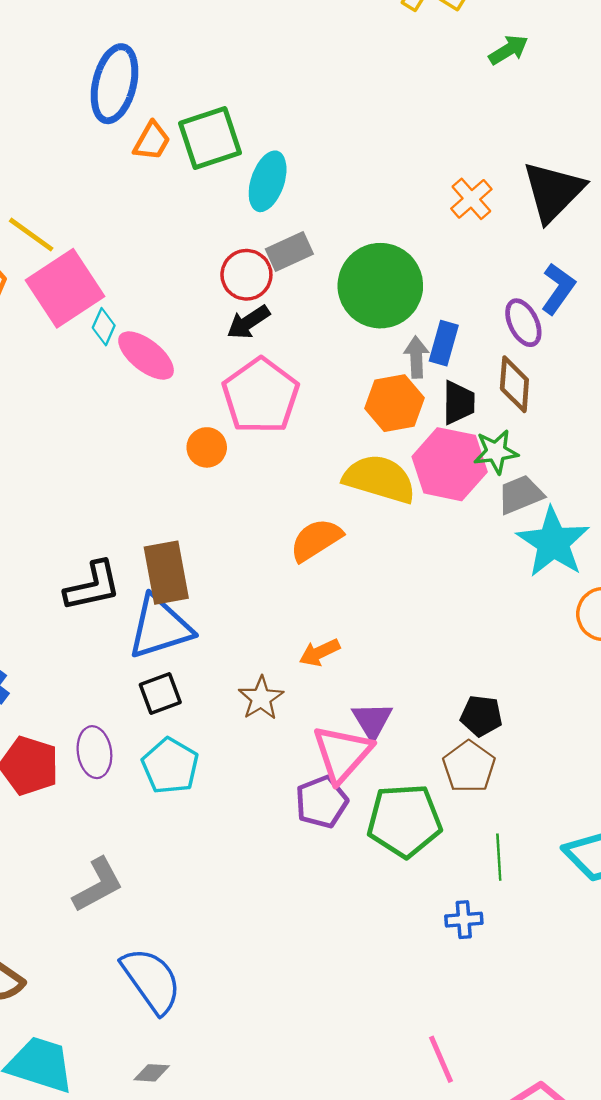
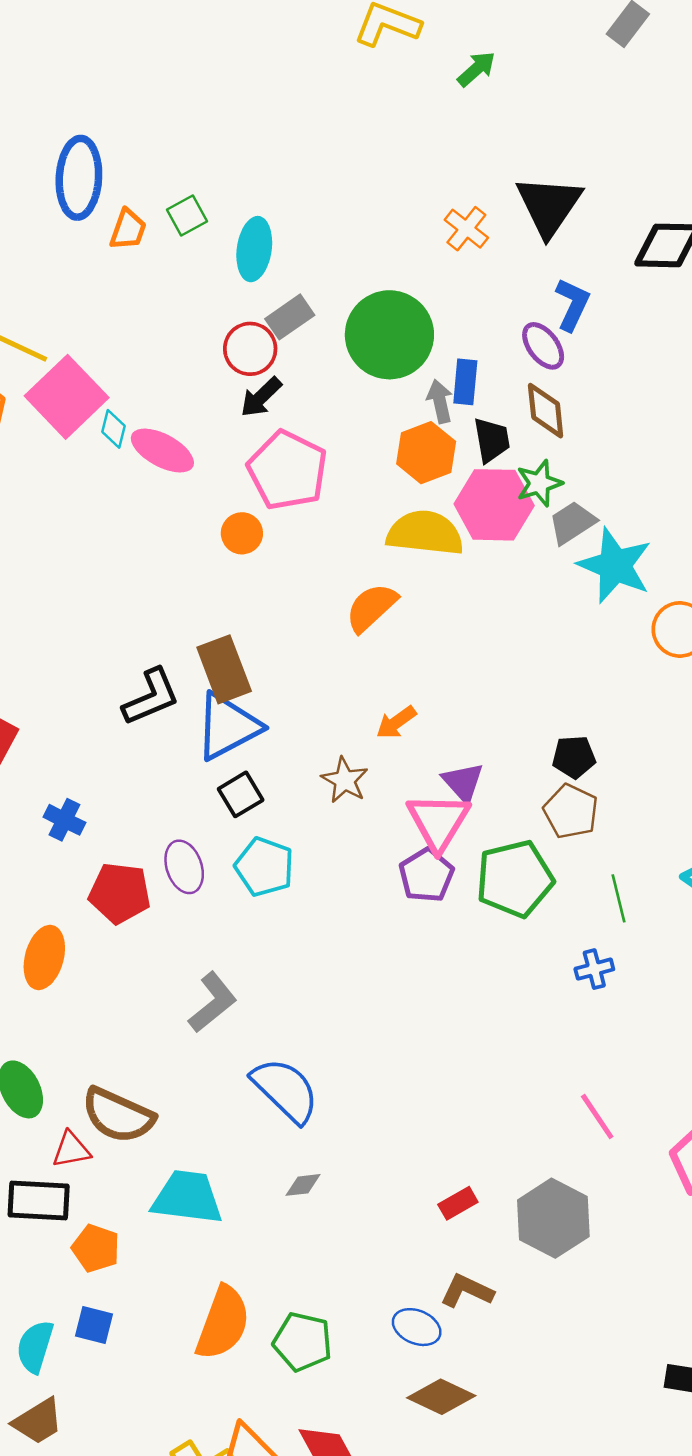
green square: (210, 138) -> (187, 216), size x0.6

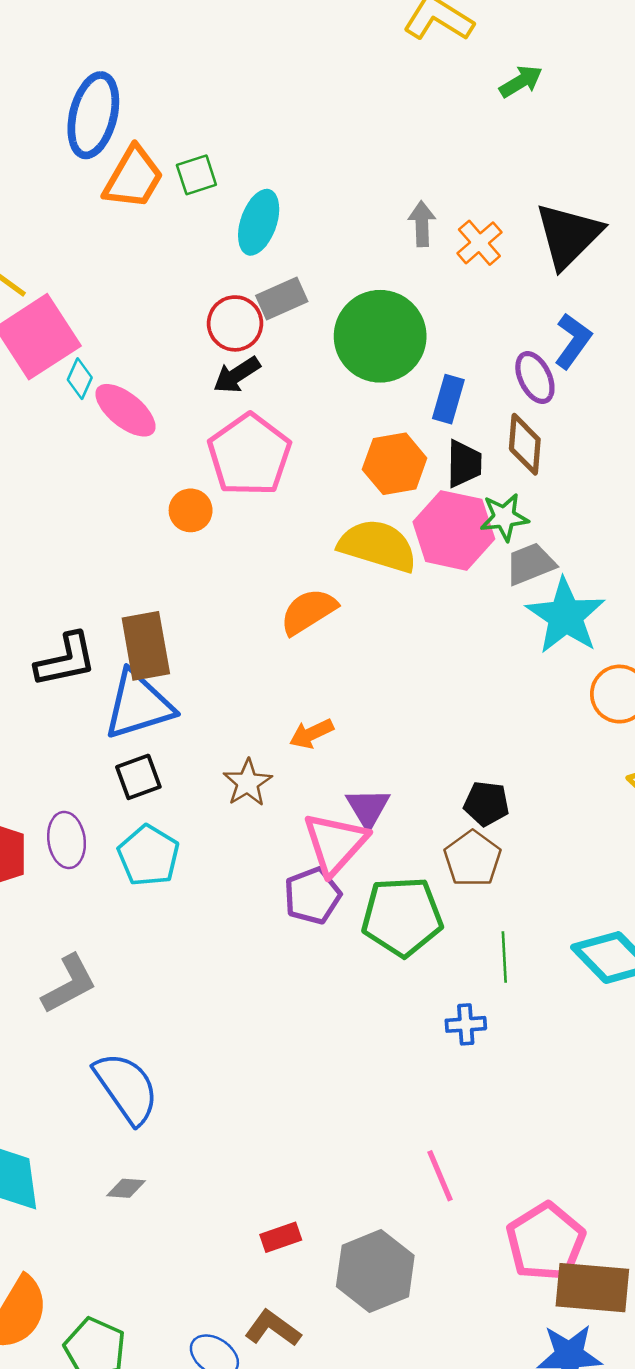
orange trapezoid: (128, 229) -> (133, 178), size x1.5
gray arrow: (440, 401) -> (422, 224), moved

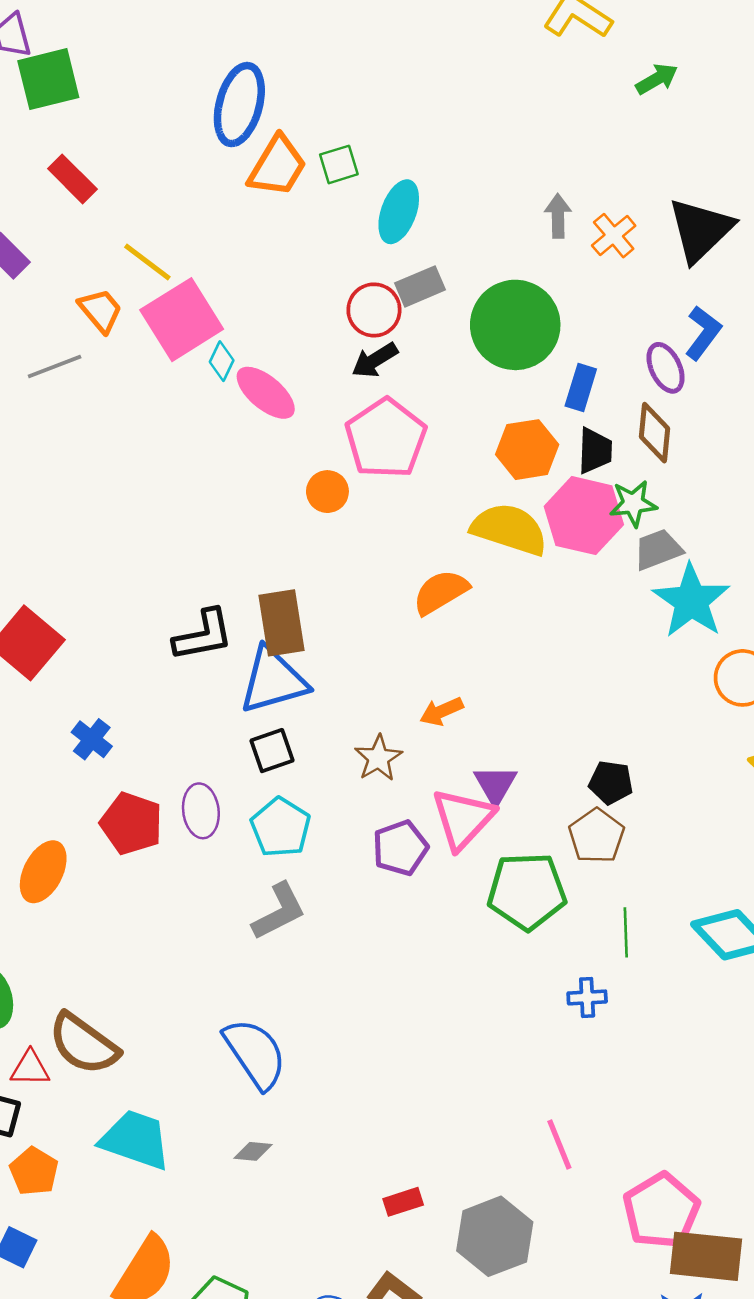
purple pentagon: (312, 896) -> (400, 848), moved
gray L-shape: (69, 984) -> (279, 911), moved

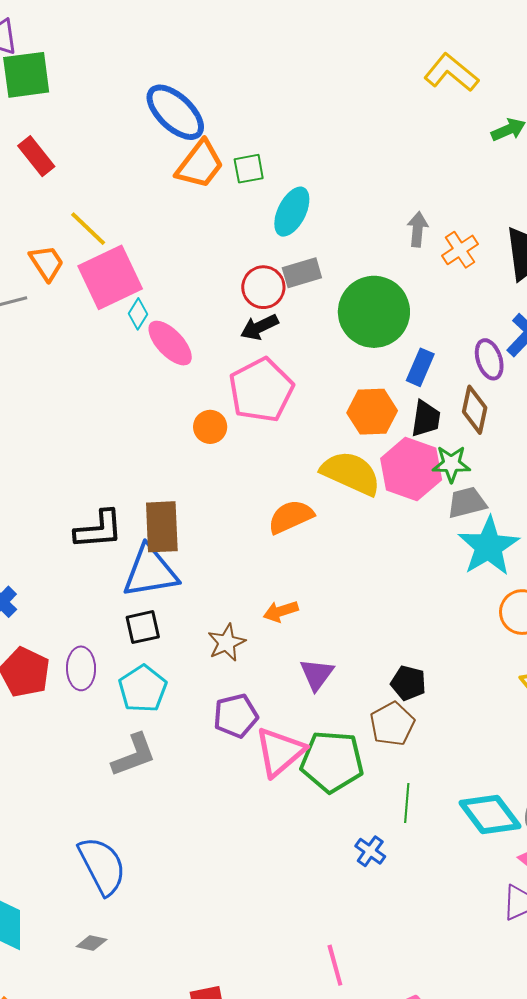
blue ellipse: (239, 105) -> (175, 112), turned -68
pink triangle: (463, 819) -> (280, 752), moved
blue cross: (587, 997) -> (370, 851), turned 32

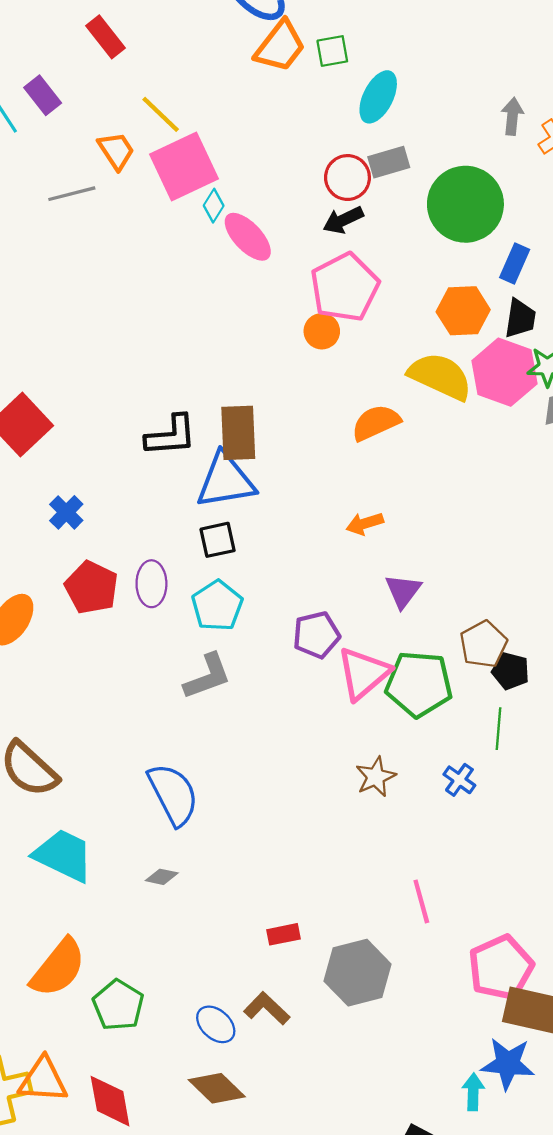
orange circle: (210, 427) -> (322, 331), moved
brown star: (226, 643) -> (376, 777), moved
black pentagon: (408, 683) -> (511, 671), moved

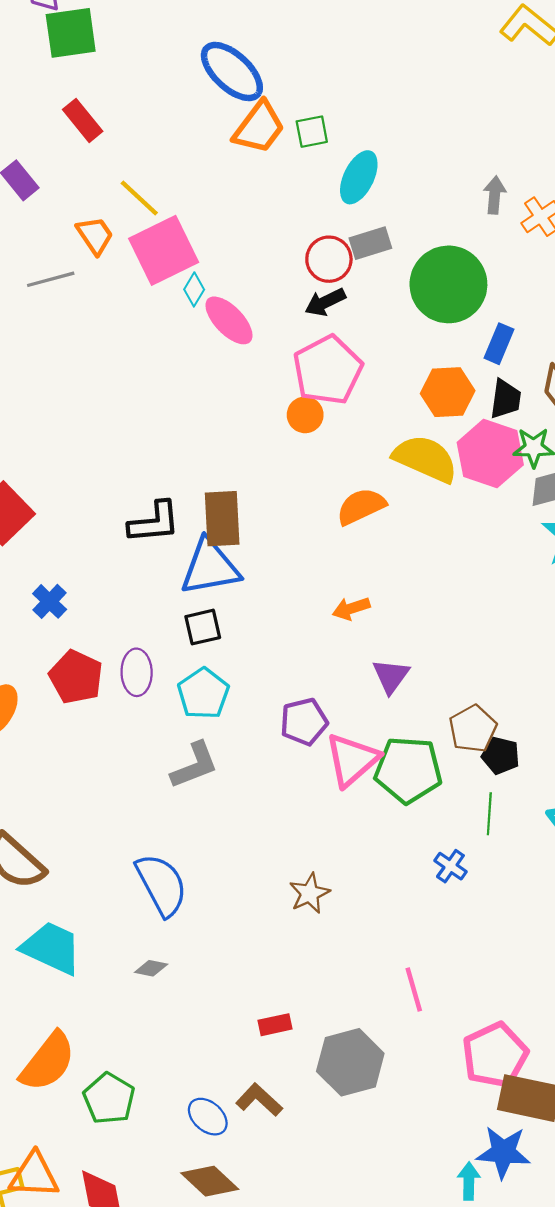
brown star: (376, 777) -> (310, 893), moved

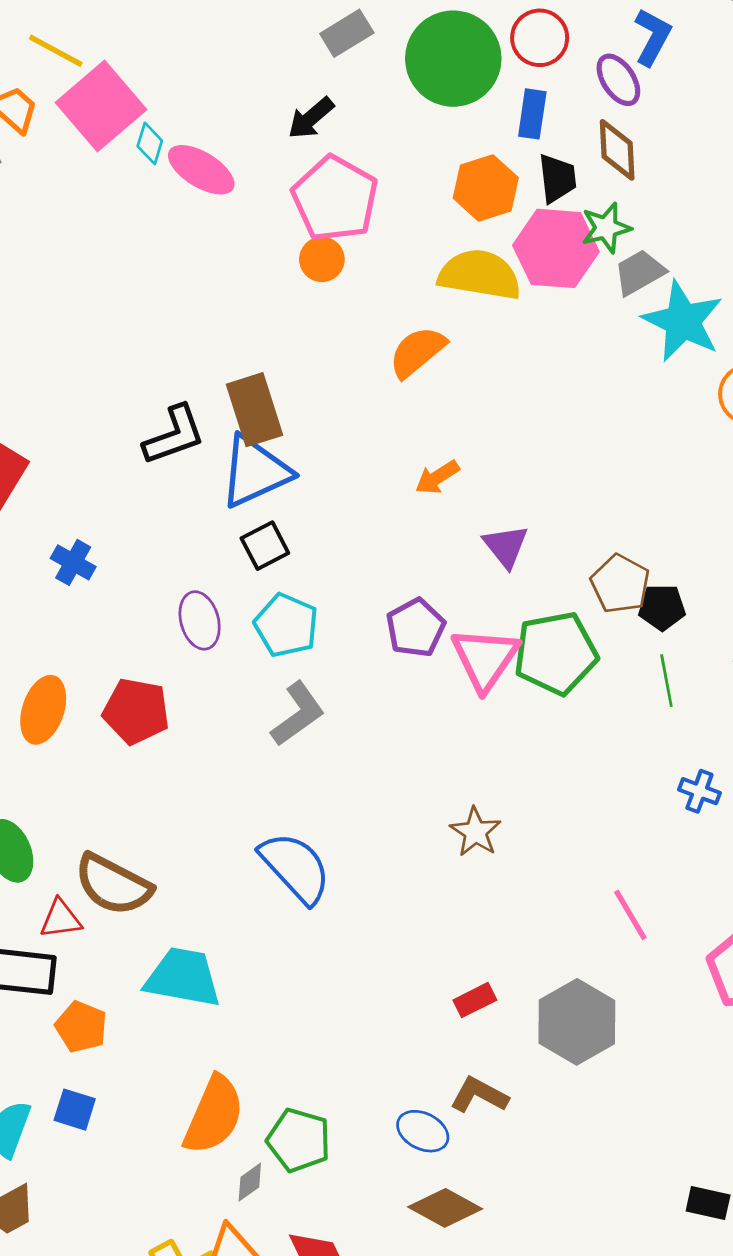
red circle: (329, 259) -> (540, 38), moved
red pentagon: (76, 677) -> (136, 711), moved
blue cross: (450, 866) -> (699, 791), moved
gray diamond: (151, 968) -> (250, 1182), moved, turned -32

